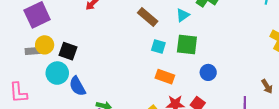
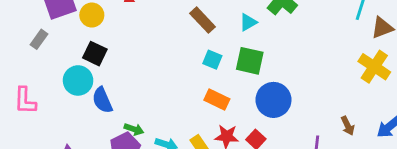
yellow circle: (45, 45) -> (92, 15), moved
gray rectangle: (33, 51) -> (39, 39), moved, turned -56
blue circle: (208, 72) -> (273, 100), size x1.6

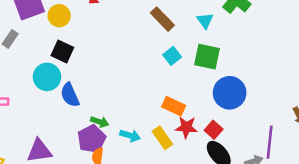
cyan triangle: (248, 22) -> (205, 21), turned -36
cyan square: (212, 60) -> (172, 56), turned 30
orange rectangle: (217, 100) -> (174, 106), moved

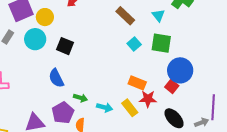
black square: (62, 52) -> (65, 46), moved
cyan circle: (47, 77) -> (35, 39), moved
red square: (214, 130) -> (172, 86), moved
purple pentagon: (92, 139) -> (63, 113), moved

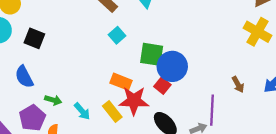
green square: (161, 43) -> (152, 54), moved
red star: (148, 99) -> (134, 101), size x1.4
cyan arrow: (105, 107) -> (82, 111), turned 35

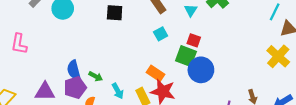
black square: (34, 38) -> (115, 13), moved, turned -30
blue semicircle: (24, 77) -> (74, 70), moved
red square: (162, 86) -> (194, 40), moved, turned -32

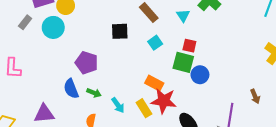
black square: (115, 13) -> (120, 31), moved
blue circle: (201, 70) -> (200, 75), size x0.7
purple pentagon: (75, 88) -> (87, 63), moved, turned -30

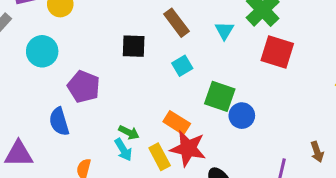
cyan circle: (53, 27) -> (42, 51), moved
red square: (189, 46) -> (277, 52), moved, size x1.6
green arrow: (94, 93) -> (129, 132), moved

